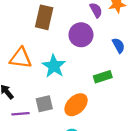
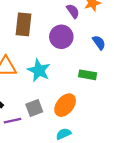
green rectangle: (103, 77) -> (88, 75), turned 35

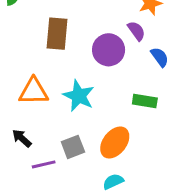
purple semicircle: (73, 11) -> (136, 31), moved

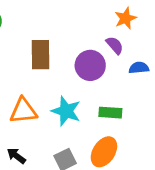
blue semicircle: (160, 57) -> (139, 68), turned -54
green rectangle: (145, 101) -> (110, 113), moved

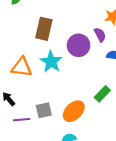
cyan star: (66, 111) -> (51, 62), moved
green rectangle: (110, 113) -> (102, 94), moved, turned -63

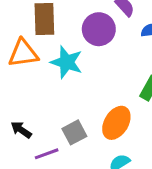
orange triangle: (22, 67) -> (23, 53), moved

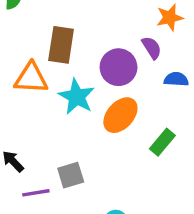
orange ellipse: (116, 123) -> (120, 115), moved

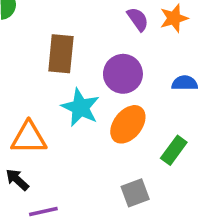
purple semicircle: (152, 48) -> (138, 19), moved
orange triangle: (31, 78) -> (29, 138), moved
gray square: (71, 175) -> (135, 193), moved

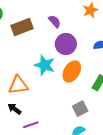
purple semicircle: (138, 19) -> (55, 21), moved
brown rectangle: (61, 54) -> (22, 27), moved, turned 70

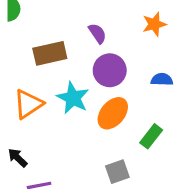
brown rectangle: (22, 27) -> (50, 53), moved
orange triangle: (18, 85) -> (28, 104), moved, turned -35

